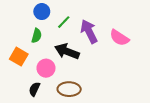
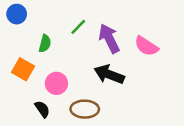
blue circle: (42, 12) -> (17, 14), moved
black arrow: (67, 51) -> (109, 74), moved
black semicircle: (34, 89) -> (42, 109), turned 120

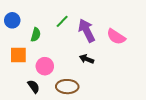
blue circle: (17, 14) -> (12, 20), moved
orange square: (23, 69) -> (18, 55), turned -30
black arrow: (109, 74) -> (87, 59), size x0.6

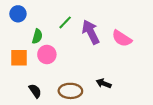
blue circle: (12, 20) -> (18, 14), moved
black arrow: (87, 59) -> (104, 83), moved
pink circle: (45, 66) -> (47, 55), moved

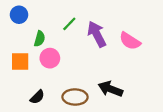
black arrow: (104, 83) -> (110, 89), size x1.5
black semicircle: (35, 91) -> (37, 97), turned 80

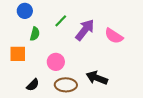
blue circle: (19, 15) -> (25, 11), moved
purple arrow: (97, 34) -> (85, 30), turned 65
pink circle: (50, 58) -> (56, 62), moved

